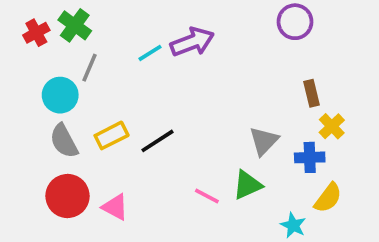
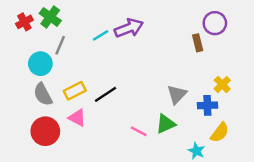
purple circle: (295, 22) -> (215, 23), moved
brown rectangle: (312, 93) -> (198, 43), moved
pink triangle: (115, 207) -> (77, 118), moved

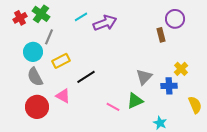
cyan line: (101, 35) -> (81, 17), moved
yellow rectangle: (75, 91) -> (61, 61), moved
yellow semicircle: (220, 132) -> (195, 105), moved, turned -60

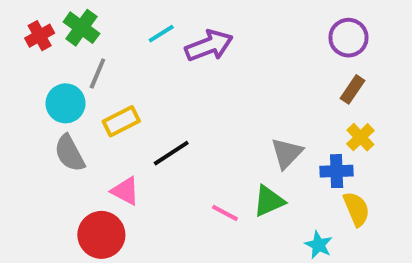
brown rectangle: (161, 35) -> (352, 89), moved, turned 48
yellow semicircle: (195, 105) -> (356, 209), moved
red circle: (37, 107) -> (101, 235), moved

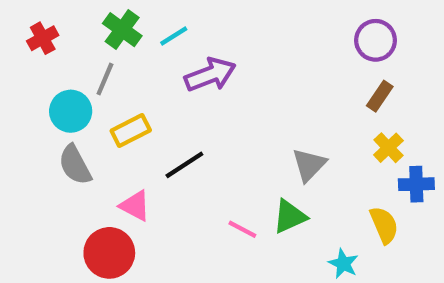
green cross: (81, 28) -> (122, 30), moved
purple arrow: (209, 46) -> (210, 75), moved
blue cross: (337, 171) -> (416, 184), moved

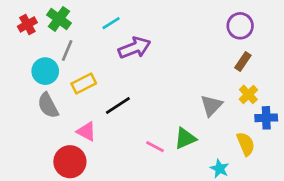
green cross: (122, 30) -> (59, 19), moved
gray triangle: (309, 165) -> (211, 105), moved

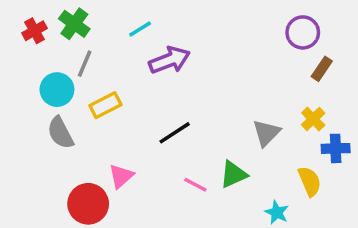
brown rectangle: (243, 62) -> (322, 69), moved
black line: (118, 105) -> (175, 133), moved
pink triangle: (86, 132) -> (121, 176), moved, turned 50

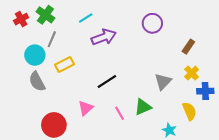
purple circle: (303, 32) -> (152, 23), moved
brown rectangle: (322, 69) -> (188, 47), moved
pink triangle: (121, 176) -> (86, 108), moved
pink line: (195, 185) -> (120, 113), turned 32

